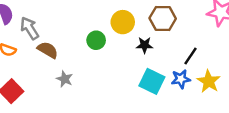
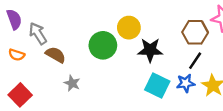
brown hexagon: (163, 18) -> (195, 32), moved
green circle: (96, 40) -> (103, 45), size x1.5
black star: (145, 45) -> (150, 50), size x1.5

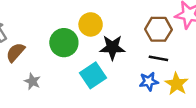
brown semicircle: (56, 55) -> (15, 52), turned -78
black line: (195, 61) -> (158, 58), turned 66
cyan square: (157, 86) -> (93, 75), moved, turned 30

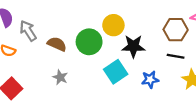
brown semicircle: (15, 52) -> (57, 44), moved, turned 72
blue star: (149, 81) -> (150, 80), moved

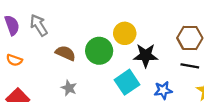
gray arrow: (28, 31) -> (39, 25), moved

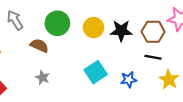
green circle: (99, 51) -> (57, 23), moved
black star: (146, 55) -> (121, 31), moved

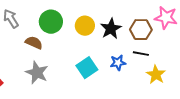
black star: (121, 31) -> (111, 29), turned -30
gray star: (43, 77) -> (37, 73), size x1.6
blue star: (129, 80) -> (118, 63), moved

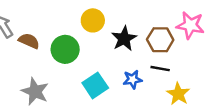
green circle: (51, 22) -> (65, 49), moved
yellow circle: (85, 26) -> (93, 20), moved
brown semicircle: (34, 43) -> (29, 41), moved

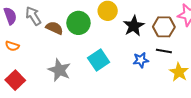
green circle: (65, 49) -> (78, 23), moved
cyan square: (95, 85) -> (99, 60), moved

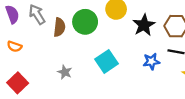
brown semicircle: (54, 28) -> (59, 27), turned 72
gray star: (59, 70) -> (65, 72), size x0.6

